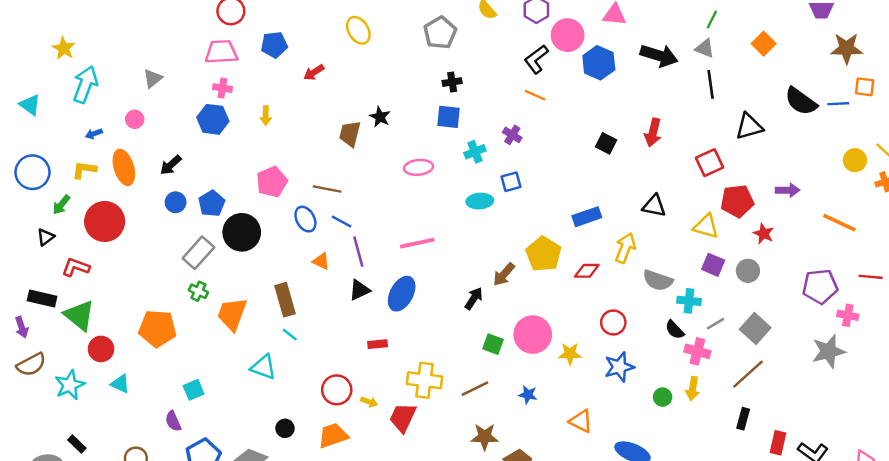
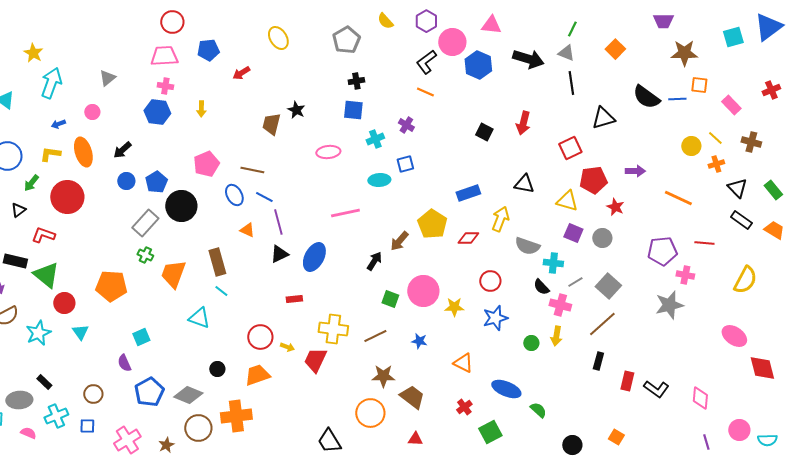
pink line: (417, 243) -> (345, 213), moved
cyan triangle: (120, 384) -> (80, 332), turned 30

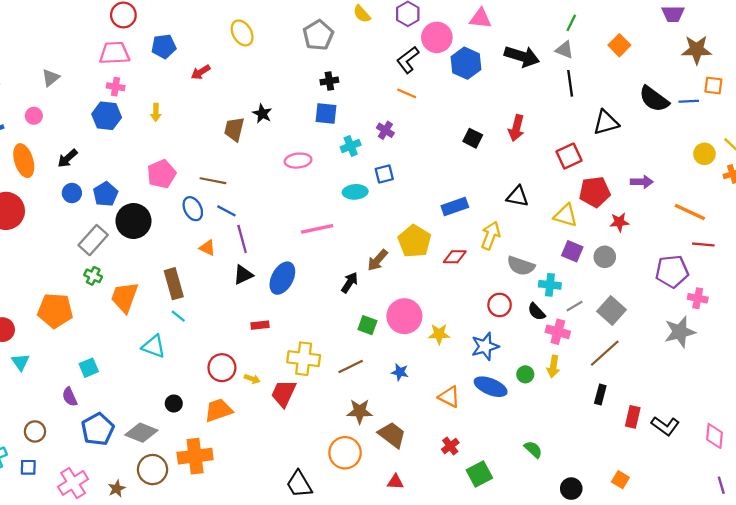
red star: (615, 207) -> (619, 222), turned -30
red line: (704, 243) -> (703, 245), moved
red circle: (490, 281) -> (500, 305), moved
blue ellipse: (506, 389) -> (491, 387), moved

